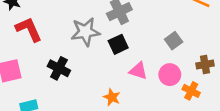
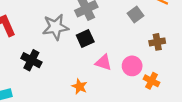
gray square: (174, 41) -> (135, 14), moved
brown cross: (205, 65) -> (157, 42), moved

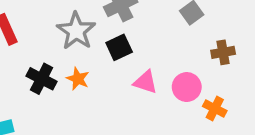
gray star: (55, 27) -> (76, 31), turned -30
orange star: (79, 87) -> (78, 79), moved

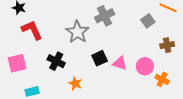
black square: (119, 47) -> (100, 58), moved
orange star: (78, 79) -> (75, 83), moved

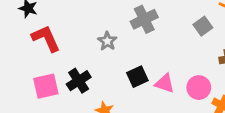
gray star: (77, 32) -> (107, 41), size x0.6
black cross: (56, 61) -> (79, 81), turned 30
pink square: (17, 63) -> (46, 86), moved

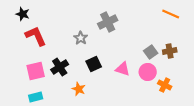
gray square: (203, 26) -> (151, 52), moved
black square: (137, 77) -> (94, 64), moved

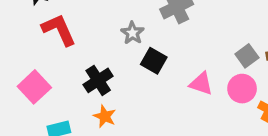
black square: (94, 64) -> (154, 61), moved, turned -35
pink square: (36, 71) -> (34, 87), moved, turned -30
orange star: (79, 89) -> (105, 116), moved

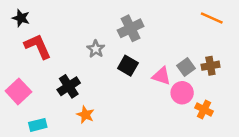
black square: (154, 61) -> (128, 66), moved
pink triangle: (201, 84) -> (161, 76), moved
orange star: (105, 116) -> (85, 115), moved

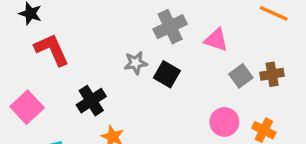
gray star: (96, 49) -> (136, 63), moved, turned 30
pink triangle: (161, 76) -> (216, 40), moved
pink circle: (182, 93) -> (224, 122), moved

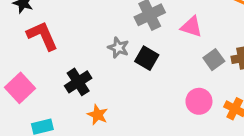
gray star: (136, 63) -> (118, 48), turned 30

